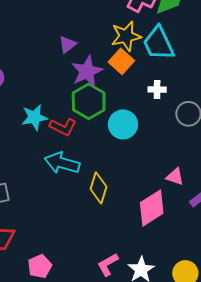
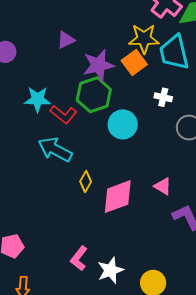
purple triangle: (67, 44) -> (66, 40), moved
yellow diamond: (98, 188) -> (86, 182), size x0.7
pink diamond: (152, 208) -> (118, 197), moved
pink L-shape: (108, 265) -> (79, 258), turned -35

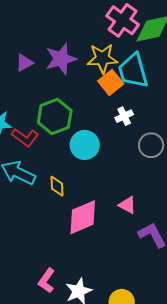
orange square: (134, 62) -> (111, 82), moved
purple star: (98, 65) -> (61, 59), moved
white cross: (163, 97) -> (124, 116), turned -36
yellow diamond: (86, 182) -> (57, 186), moved, turned -30

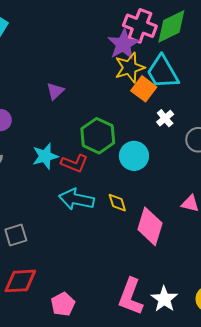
purple star: (61, 59) -> (123, 44), moved
pink diamond: (83, 217) -> (150, 226), turned -36
pink L-shape: (47, 281) -> (131, 297), size x1.5

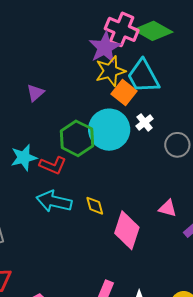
green diamond: (171, 26) -> (153, 31), turned 54
cyan circle: (134, 156) -> (109, 130), moved, size x1.4

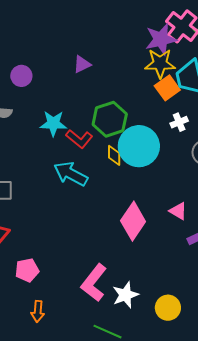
cyan circle: (109, 130) -> (139, 146), moved
yellow diamond: (95, 206) -> (114, 155), moved

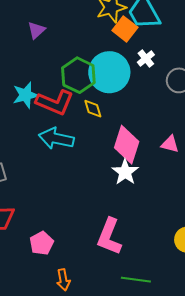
red L-shape: (79, 139) -> (55, 102), size x1.4
cyan circle: (139, 146) -> (109, 72), moved
pink diamond: (133, 221) -> (127, 145), moved
white star: (125, 295) -> (125, 172), moved

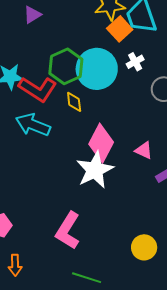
white star: (125, 172) -> (95, 170), size x1.4

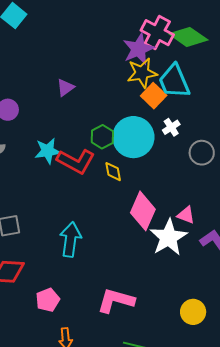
green hexagon: (66, 66) -> (102, 137), size x0.7
cyan arrow: (33, 125) -> (71, 239), moved, turned 80
white star: (95, 170) -> (168, 237), moved
pink L-shape: (68, 231) -> (116, 301), turned 78

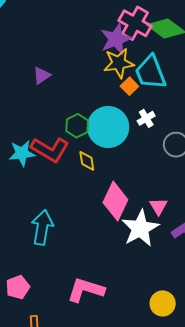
orange square: (154, 96) -> (129, 86), size x0.7
cyan star: (48, 151) -> (22, 153), moved
pink triangle: (186, 215) -> (158, 206), turned 36

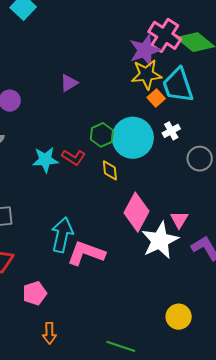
red L-shape: (50, 149) -> (74, 157), size x0.6
pink L-shape: (86, 290) -> (86, 253), moved

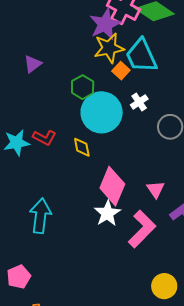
green hexagon: (102, 135) -> (83, 87), moved
white star: (160, 240) -> (107, 213), moved, size x0.7
pink L-shape: (86, 253) -> (142, 229), moved, turned 120

